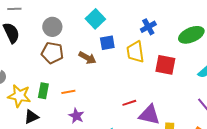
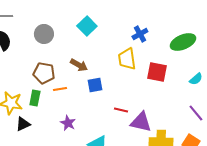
blue square: (107, 43) -> (95, 85), moved
brown pentagon: (52, 53) -> (44, 73), moved
orange line: (68, 92) -> (60, 89), moved
red line: (129, 103) -> (121, 110), turned 32

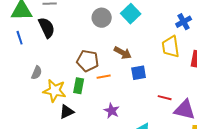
gray circle: (44, 34) -> (102, 18), moved

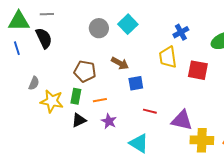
orange line: (104, 77) -> (100, 100), moved
red line: (165, 98) -> (150, 111), moved
black triangle: (67, 112) -> (79, 120), moved

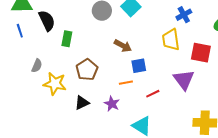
brown pentagon: (85, 71) -> (87, 70), moved, turned 30
green rectangle: (76, 96) -> (67, 39), moved
orange line: (100, 100) -> (126, 83), moved
red line: (150, 111) -> (153, 94), turned -40
purple triangle: (182, 120) -> (184, 80), moved, turned 40

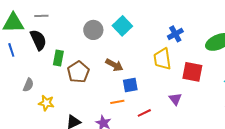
brown pentagon: (87, 70) -> (78, 72), moved
purple triangle: (184, 80) -> (175, 99), size x0.6
yellow star: (55, 84) -> (46, 103), size x0.7

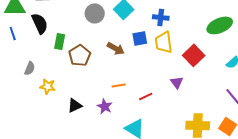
blue cross: (175, 34) -> (161, 17), moved, turned 35
red square: (192, 72) -> (194, 55), turned 35
blue square: (130, 85) -> (140, 38), moved

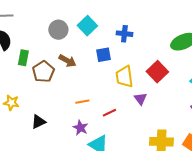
yellow trapezoid: (164, 42) -> (124, 77), moved
brown arrow: (116, 48) -> (67, 61), moved
purple star: (105, 106) -> (80, 128), moved

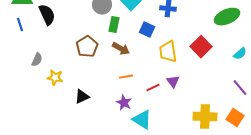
blue square: (103, 55) -> (147, 30), turned 35
green rectangle: (23, 58) -> (114, 25), moved
brown arrow: (67, 61) -> (121, 49), moved
purple triangle: (140, 99) -> (173, 82), moved

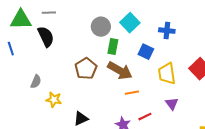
blue line: (20, 25) -> (11, 49), moved
brown arrow: (121, 49) -> (120, 71), size x1.4
orange line: (126, 77) -> (132, 93), moved
red line: (153, 88) -> (145, 117), moved

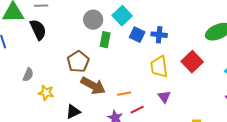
blue cross: (167, 31) -> (159, 35), moved
blue square: (146, 52) -> (137, 35), moved
brown arrow: (120, 71) -> (93, 86), moved
orange line: (132, 93) -> (124, 94), moved

